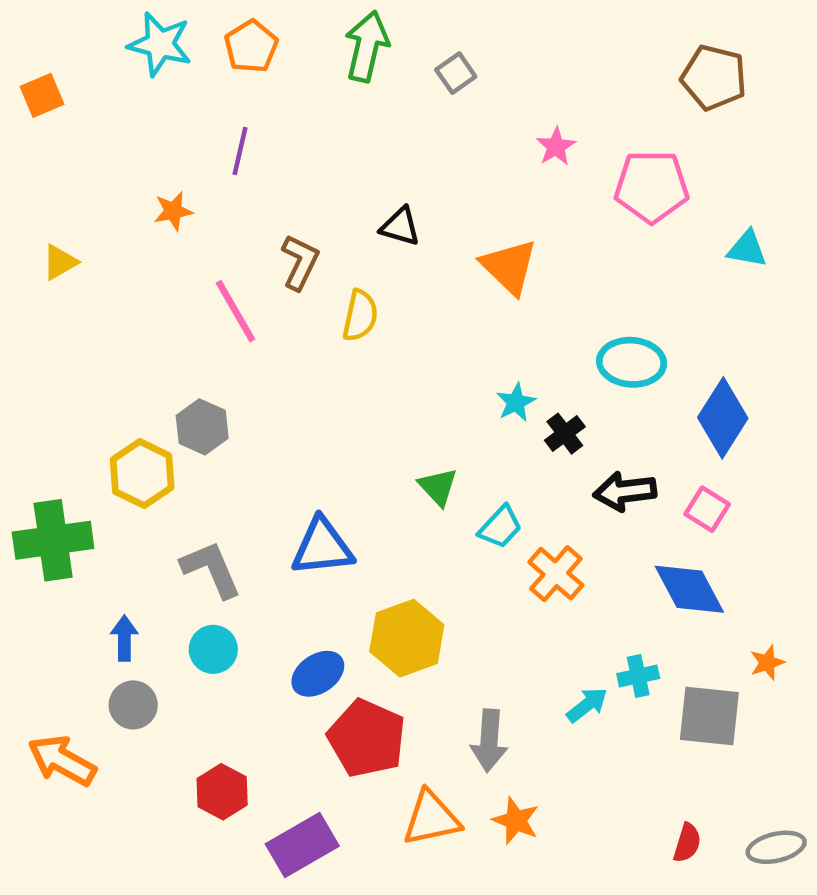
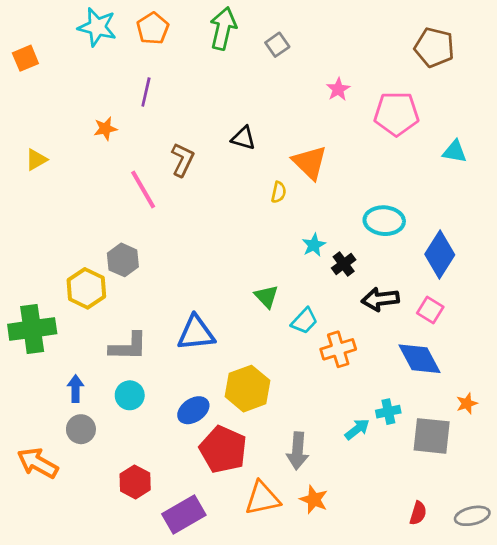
yellow semicircle: (360, 316) -> (279, 192), moved, size x0.7
gray L-shape: (211, 569) -> (128, 347), turned 114
orange cross: (556, 574) -> (338, 349), turned 32

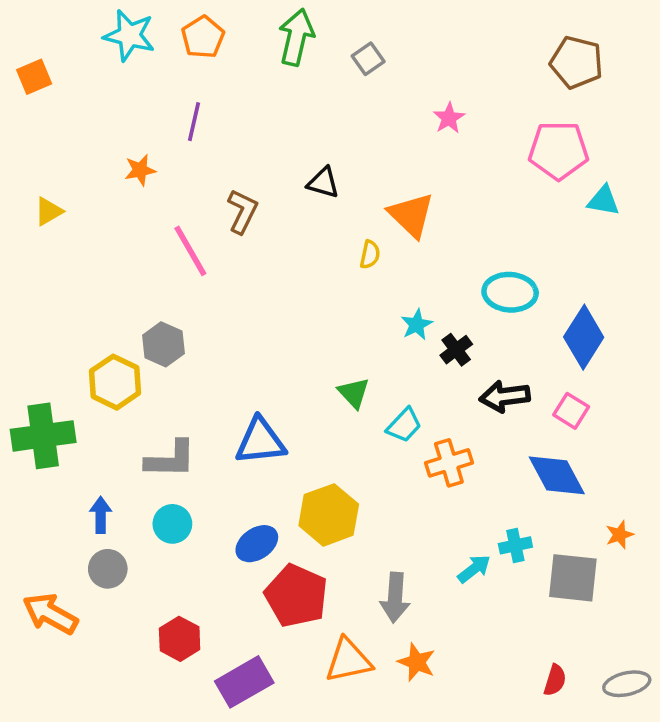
pink pentagon: (396, 114) -> (559, 150), moved

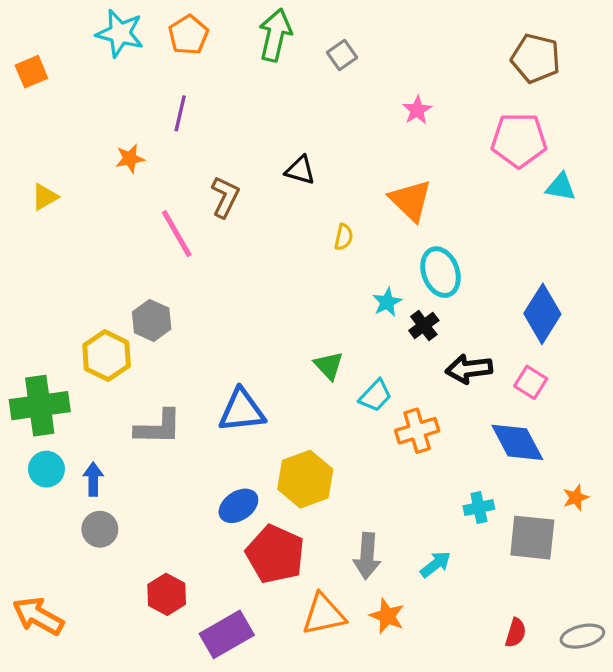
orange triangle: (411, 215) -> (410, 200), moved
cyan ellipse: (510, 292) -> (441, 272), moved, turned 66
cyan circle: (172, 524) -> (46, 469), moved
cyan arrow: (474, 569) -> (435, 564), moved
orange arrow: (50, 614) -> (38, 616), moved

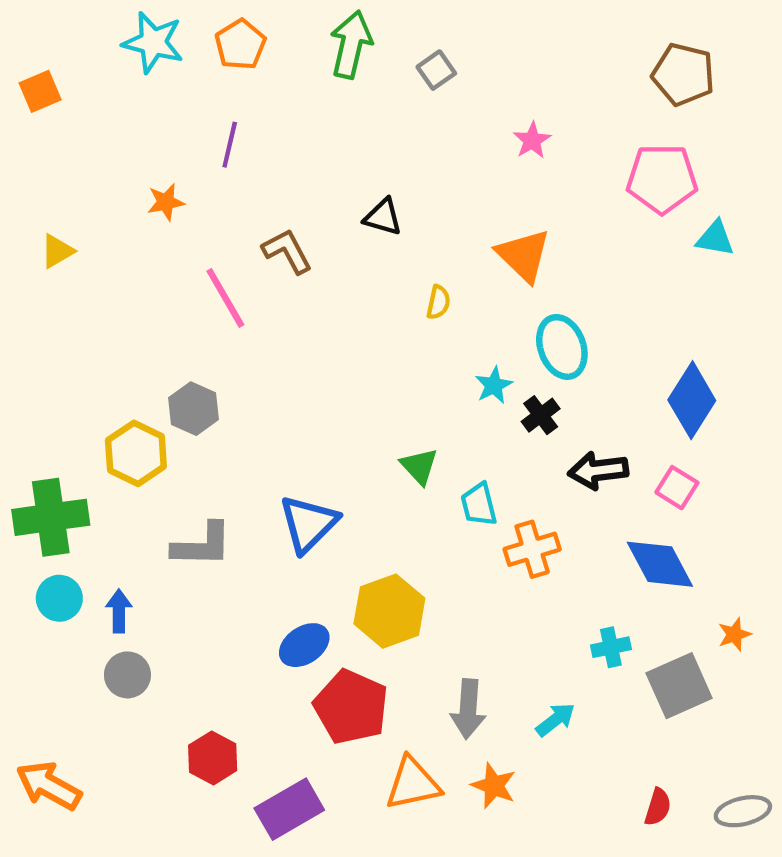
brown L-shape: (225, 197) -> (287, 251), turned -54
cyan trapezoid: (375, 396) -> (479, 505), turned 123
blue triangle: (242, 411) -> (308, 524), turned -39
gray square: (532, 538) -> (679, 686), turned -30

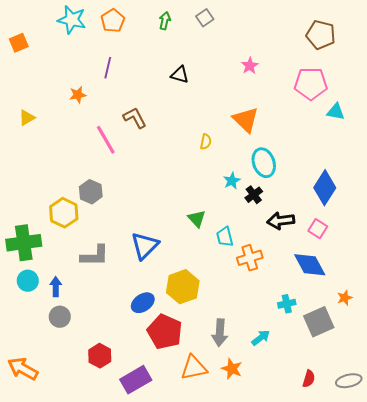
green arrow: (351, 45) -> (165, 21), size x0.6
gray square: (436, 70) -> (205, 18), moved
black triangle: (383, 217) -> (180, 75), moved

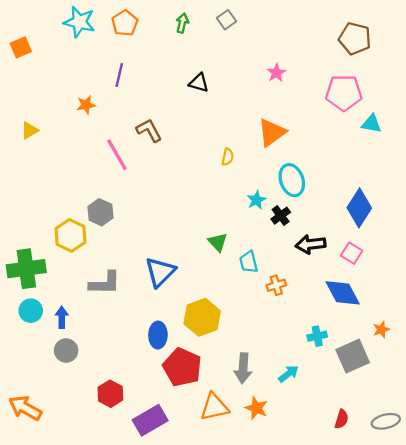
orange triangle: (246, 120) -> (272, 133), turned 40
orange cross: (250, 258) -> (276, 285), size x0.7
blue ellipse: (143, 303) -> (158, 335), turned -55

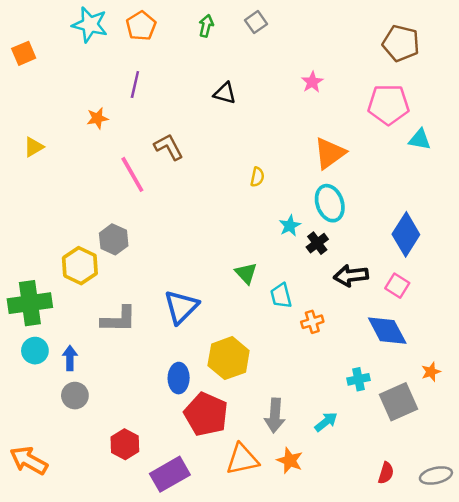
orange triangle: (272, 133) -> (330, 153), moved

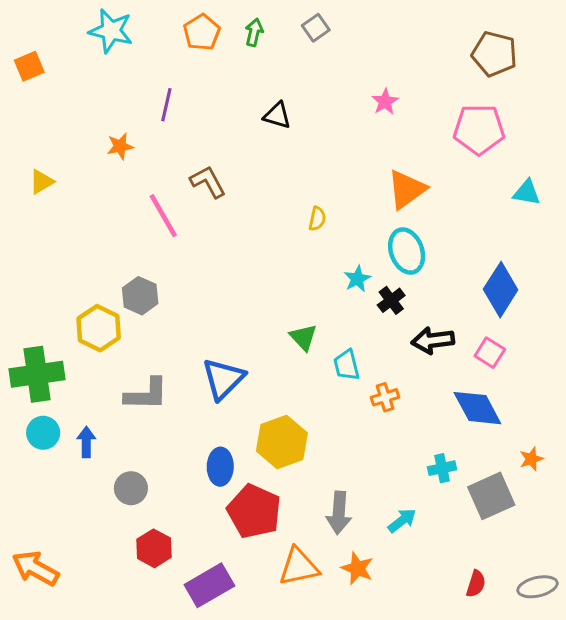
orange pentagon: (141, 26) -> (202, 32), moved
cyan triangle: (420, 139) -> (527, 193), moved
gray circle: (75, 396) -> (131, 488), moved

